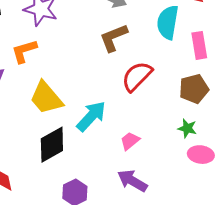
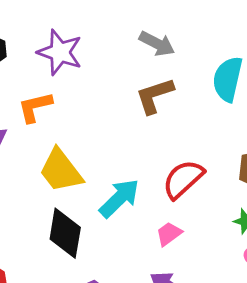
red semicircle: (137, 76) -> (183, 179), moved
black diamond: (52, 145) -> (65, 233), turned -54

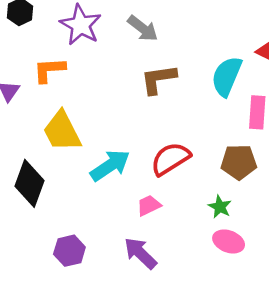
gray arrow: (157, 44) -> (143, 28), moved
black diamond: (65, 233) -> (30, 183), moved

